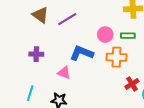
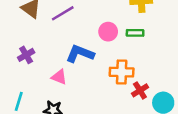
purple cross: (36, 54) -> (26, 55), turned -32
orange cross: (117, 57) -> (122, 72), moved

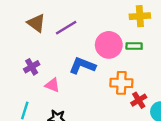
pink circle: (108, 32) -> (109, 45), size x1.5
pink triangle: (59, 77) -> (52, 85), moved

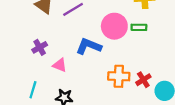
orange cross: (121, 83) -> (119, 76), moved

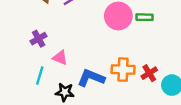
blue L-shape: (89, 46) -> (91, 78), moved
cyan line: (33, 90) -> (40, 76), moved

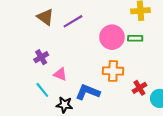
orange cross: (123, 70) -> (113, 71), moved
cyan line: (40, 76) -> (42, 90), turned -56

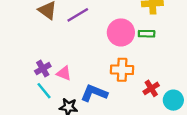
purple cross: (41, 57) -> (43, 69), moved

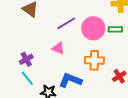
purple line: (78, 15) -> (66, 23), moved
pink triangle: (64, 73) -> (58, 48), moved

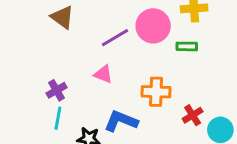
pink circle: (93, 28) -> (153, 26), moved
cyan line: (27, 78) -> (58, 118), turned 49

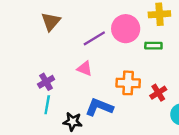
brown triangle: (62, 17) -> (51, 21), turned 35
red cross: (193, 115) -> (158, 93), moved

